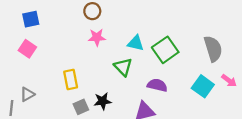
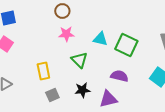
green square: (165, 50) -> (126, 45), turned -30
green triangle: (123, 67) -> (79, 60), moved
black star: (103, 101) -> (82, 90), moved

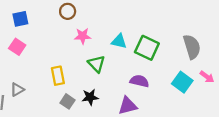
brown circle: (62, 11) -> (68, 11), moved
black star: (82, 90) -> (90, 97), moved
gray square: (52, 95) -> (68, 101), turned -32

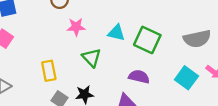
gray semicircle: (192, 47) -> (197, 39), turned 95

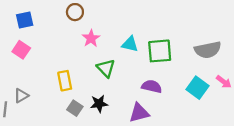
pink star: (76, 27) -> (91, 38), turned -30
green square: (147, 40) -> (160, 51), turned -30

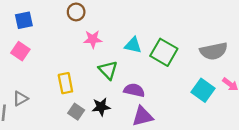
pink star: (91, 38) -> (93, 39), turned 30
green square: (160, 51) -> (164, 52), turned 35
purple semicircle: (152, 86) -> (134, 90), moved

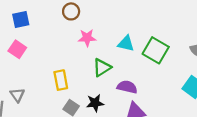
green triangle: (108, 70) -> (102, 68), turned 42
gray triangle: (20, 99) -> (17, 95), turned -35

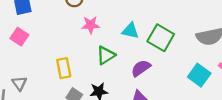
purple semicircle: (127, 87) -> (141, 68), moved, turned -48

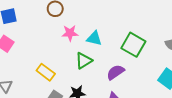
cyan triangle: (130, 31) -> (94, 38), moved
yellow rectangle: (64, 68) -> (46, 72), turned -42

